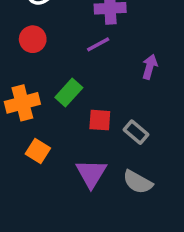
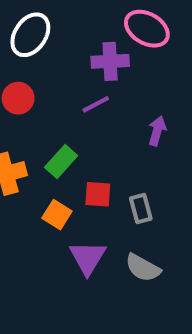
gray rectangle: (136, 132) -> (141, 209), turned 35
orange square: (38, 151) -> (57, 215), moved

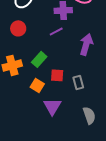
purple arrow: (157, 131) -> (86, 44), size x1.5
gray semicircle: (143, 268) -> (89, 115), moved, turned -138

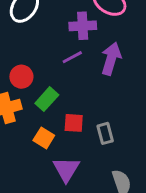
red circle: (18, 28) -> (21, 77), moved
purple arrow: (86, 44) -> (111, 59), moved

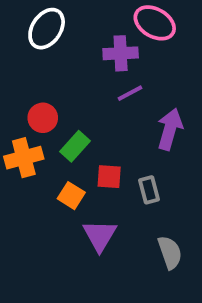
purple line: (72, 57) -> (130, 93), moved
purple arrow: (111, 59) -> (170, 129), moved

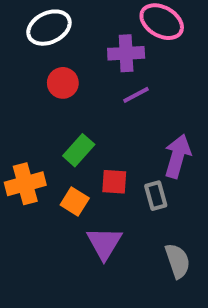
white ellipse: (47, 29) -> (49, 28), turned 30
red circle: (43, 118) -> (63, 83), moved
purple arrow: (170, 129) -> (177, 156), moved
orange cross: (24, 158) -> (25, 184), moved

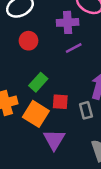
orange square: (75, 202) -> (36, 114), size x1.5

